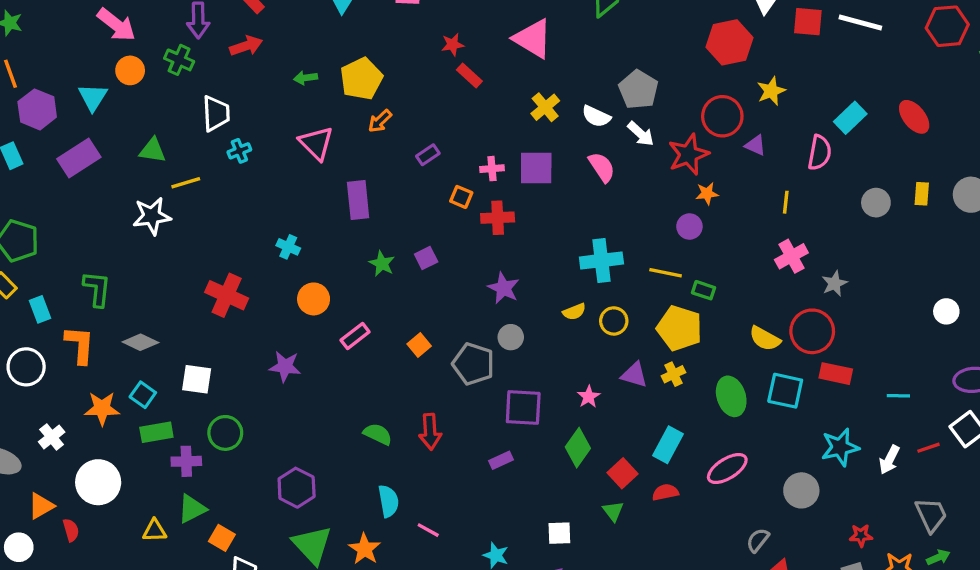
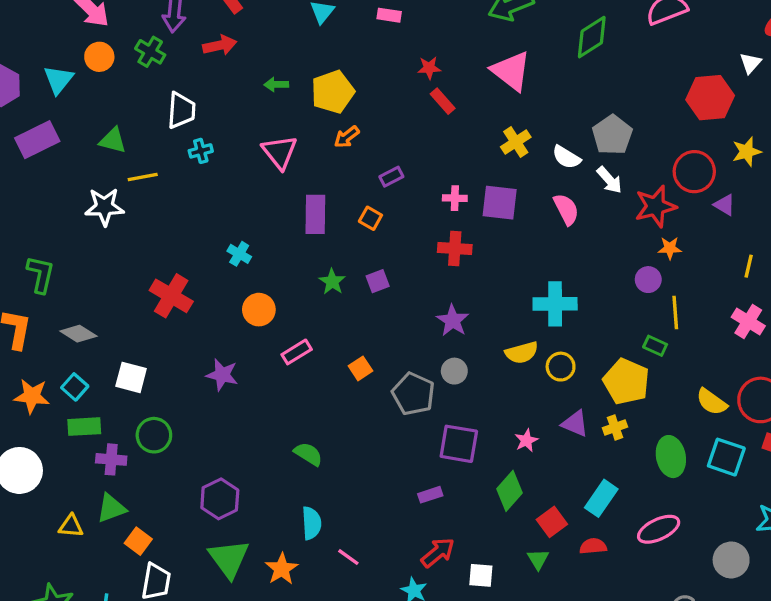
orange square: (461, 197) -> (370, 218), moved
pink cross: (791, 256) -> (748, 321), turned -36
yellow line: (666, 273) -> (675, 312), moved, turned 68
yellow semicircle: (574, 312) -> (522, 353), size x1.4
red arrow: (430, 432) -> (438, 553), moved, turned -132

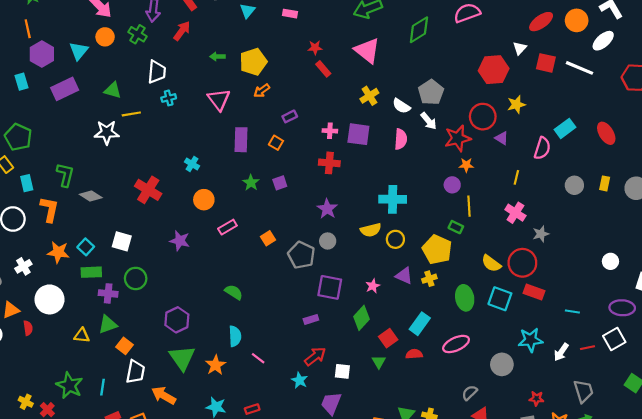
red arrow: (220, 45) -> (182, 31), turned -42
pink semicircle: (566, 209) -> (401, 139), turned 30
gray diamond: (78, 334) -> (91, 196), moved

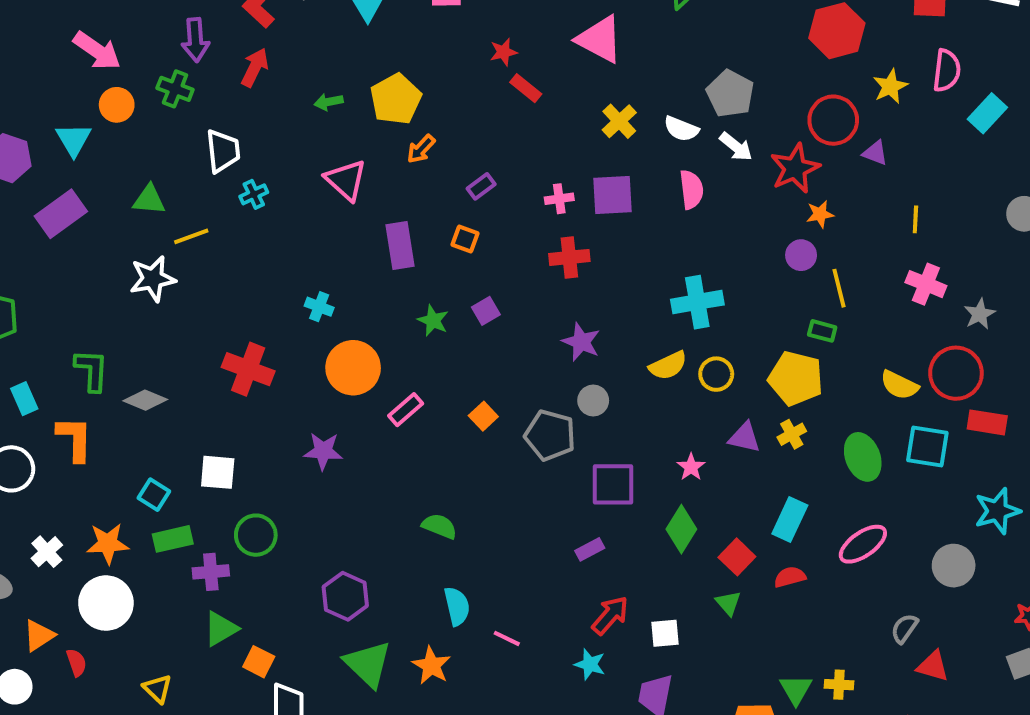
pink semicircle: (542, 148) -> (947, 71), moved
orange circle: (204, 200) -> (353, 368), size x1.4
orange star: (58, 252) -> (108, 543), moved
yellow triangle: (82, 335) -> (158, 689), moved, turned 49

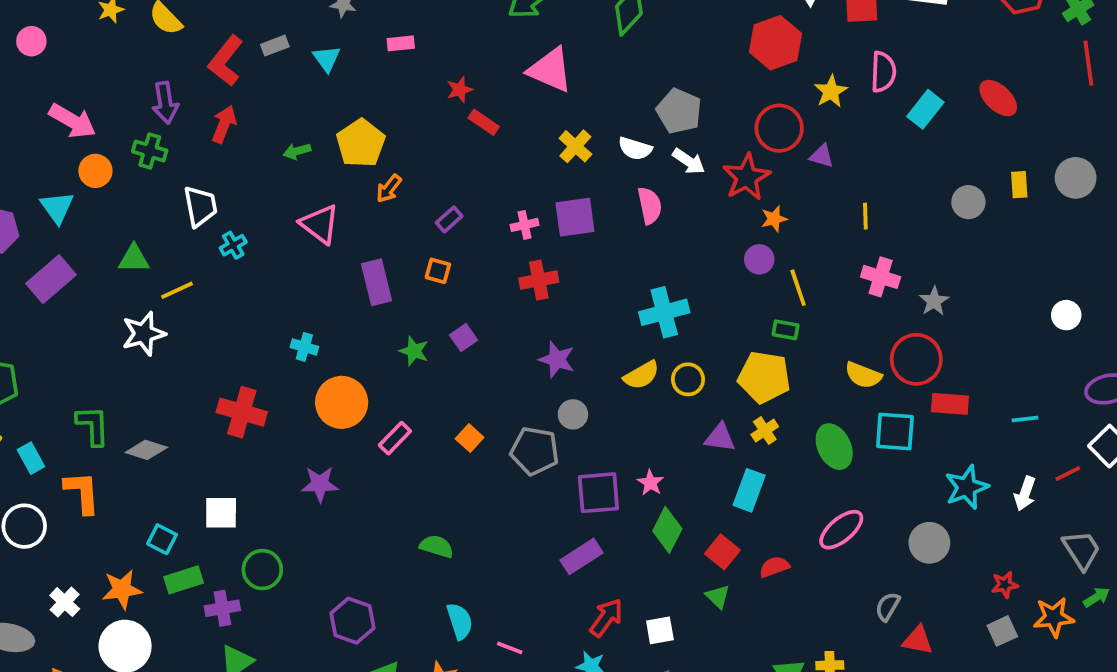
pink star: (691, 467) -> (650, 483), moved
cyan rectangle: (790, 520) -> (749, 490), moved
purple rectangle: (590, 549) -> (582, 556), size x1.5

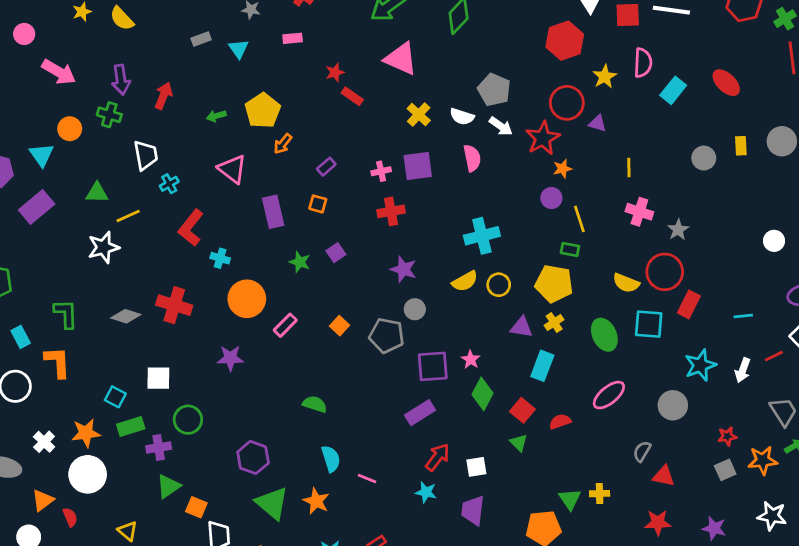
red L-shape: (226, 61) -> (191, 228), moved
pink arrow: (72, 121) -> (59, 72), moved
red rectangle: (950, 404) -> (689, 304), turned -68
gray diamond: (146, 450) -> (126, 316), moved

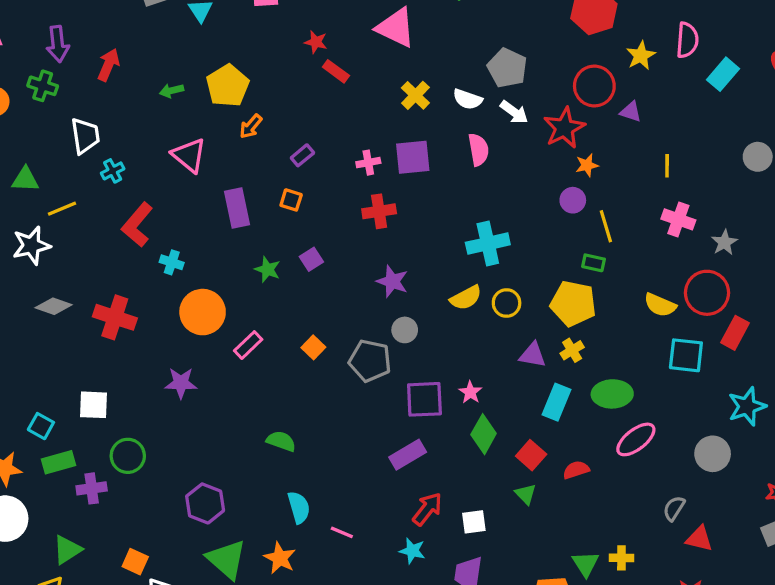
red star: (335, 72) -> (316, 42), turned 30
gray diamond: (126, 316) -> (54, 306), moved
green ellipse: (604, 335) -> (612, 394), moved, turned -68
green triangle: (168, 486) -> (67, 550), moved

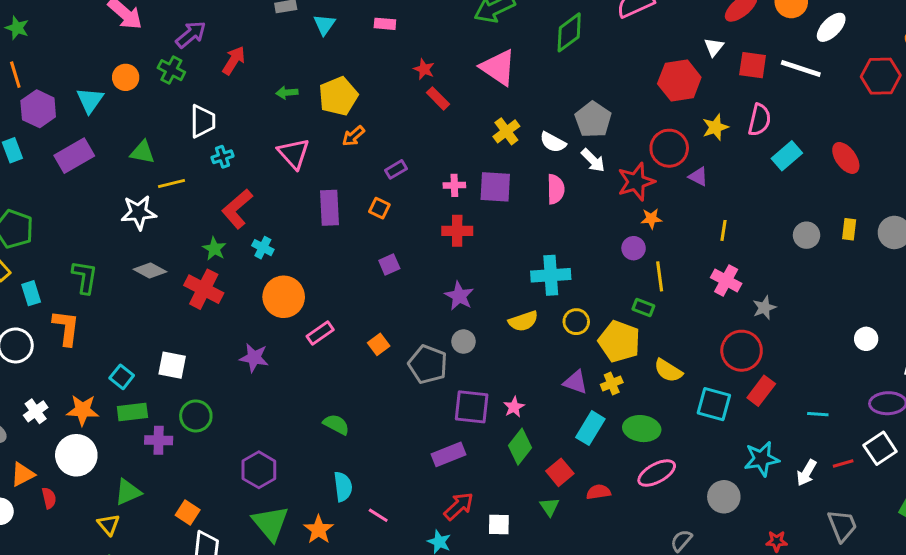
purple arrow: (58, 44) -> (191, 34), turned -132
green star: (268, 269) -> (214, 249), moved
yellow circle: (507, 303) -> (576, 322), moved
yellow semicircle: (660, 305) -> (668, 371), moved

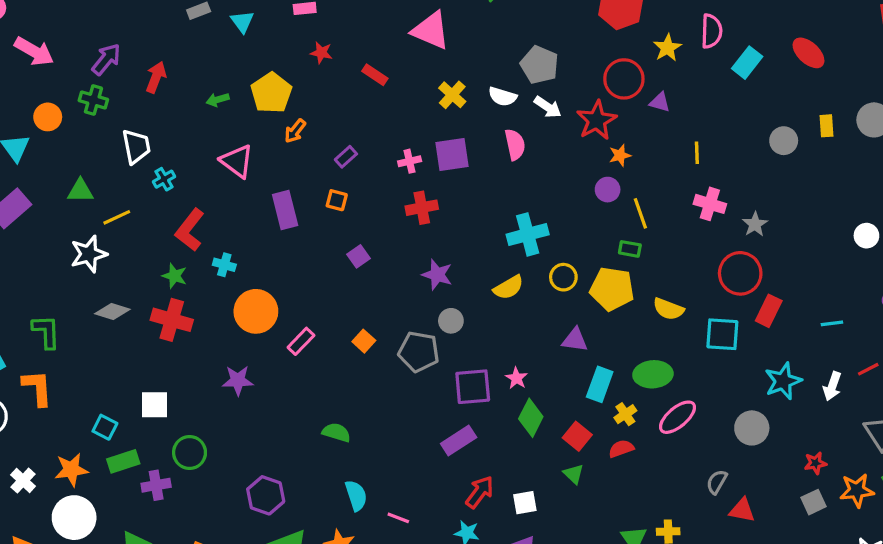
red star: (424, 69) -> (321, 53), moved
yellow cross: (612, 384) -> (625, 414), moved

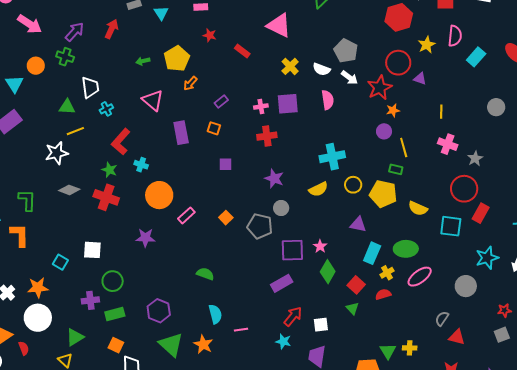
red arrow: (156, 77) -> (111, 29), moved
green triangle: (80, 191) -> (67, 107), moved
purple square: (358, 256) -> (225, 164), turned 32
green rectangle: (123, 461) -> (115, 314), moved
pink line: (398, 518) -> (241, 330), turned -32

